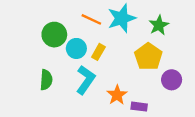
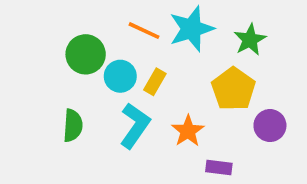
orange star: (117, 95) -> (188, 131), moved

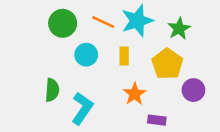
green circle: (86, 54) -> (63, 23), moved
yellow rectangle: (155, 82) -> (124, 56), moved, turned -30
cyan L-shape: (135, 126) -> (82, 108), moved

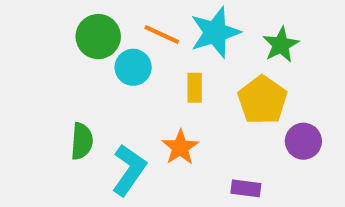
cyan circle: (86, 55) -> (133, 67), moved
orange star: (135, 94) -> (180, 147), moved

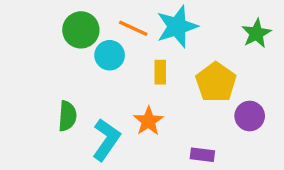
green star: (281, 45) -> (256, 33), moved

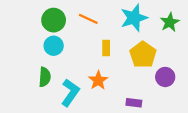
cyan star: (177, 27) -> (134, 18), moved
cyan circle: (110, 55) -> (54, 46), moved

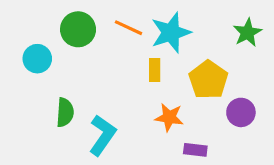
cyan star: (134, 18) -> (171, 33), moved
cyan circle: (54, 46) -> (37, 59), moved
orange star: (98, 80) -> (169, 117), moved, turned -30

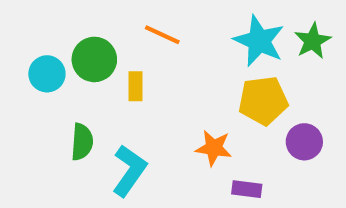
green circle: (78, 29) -> (94, 59), moved
cyan star: (171, 33) -> (259, 41), moved, turned -30
yellow rectangle: (155, 70) -> (136, 86), moved
yellow pentagon: (208, 80) -> (263, 101), turned 30

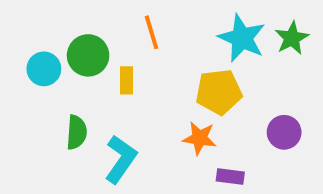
orange line: (162, 35) -> (151, 32), turned 48
yellow pentagon: (263, 101) -> (219, 92), moved

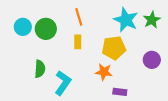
cyan circle: (44, 69) -> (23, 27), moved
yellow rectangle: (127, 80) -> (78, 42), moved
purple circle: (284, 132) -> (152, 60), moved

